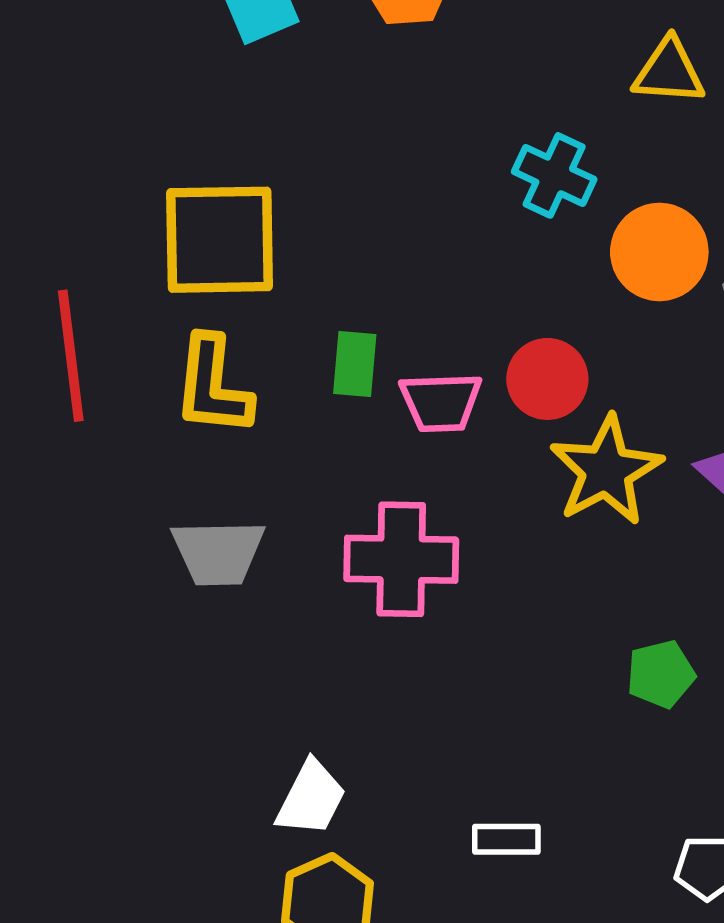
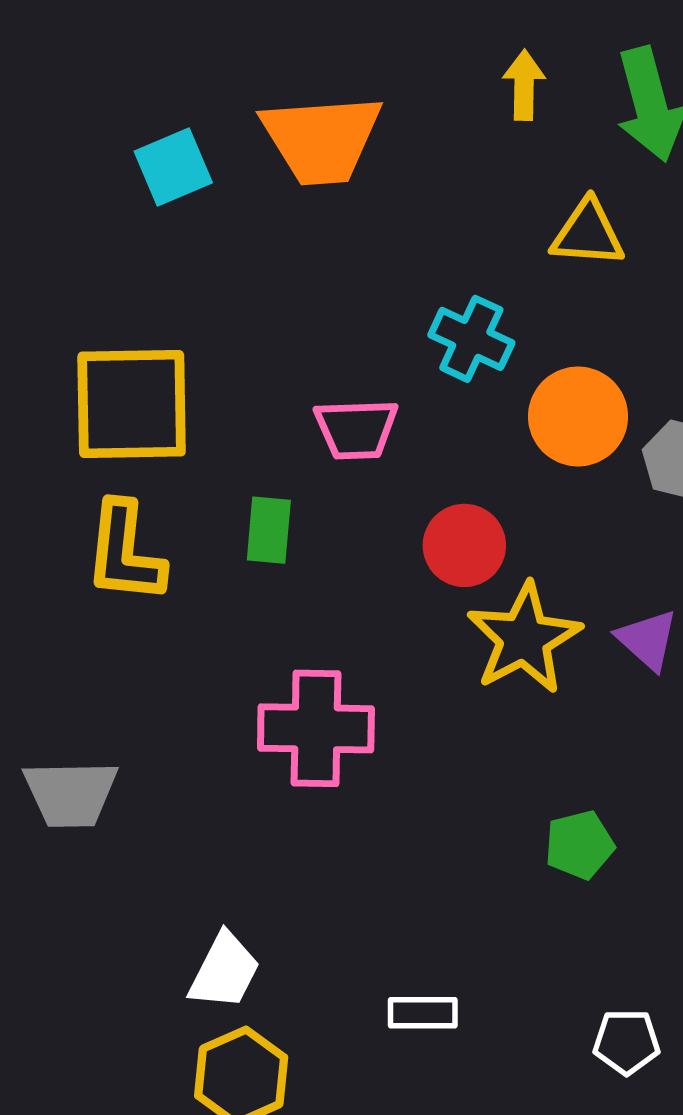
pink trapezoid: (441, 402) -> (356, 429), moved
gray trapezoid: (218, 552) -> (71, 794), moved

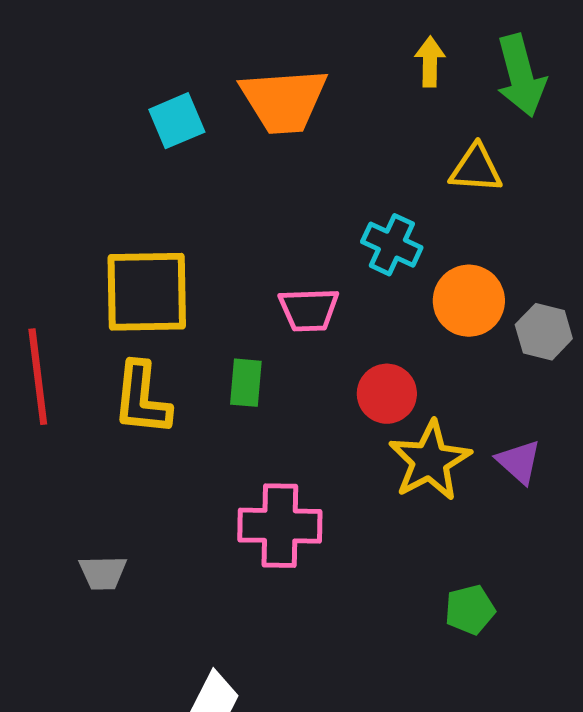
gray trapezoid: (71, 794) -> (103, 573), size x0.7

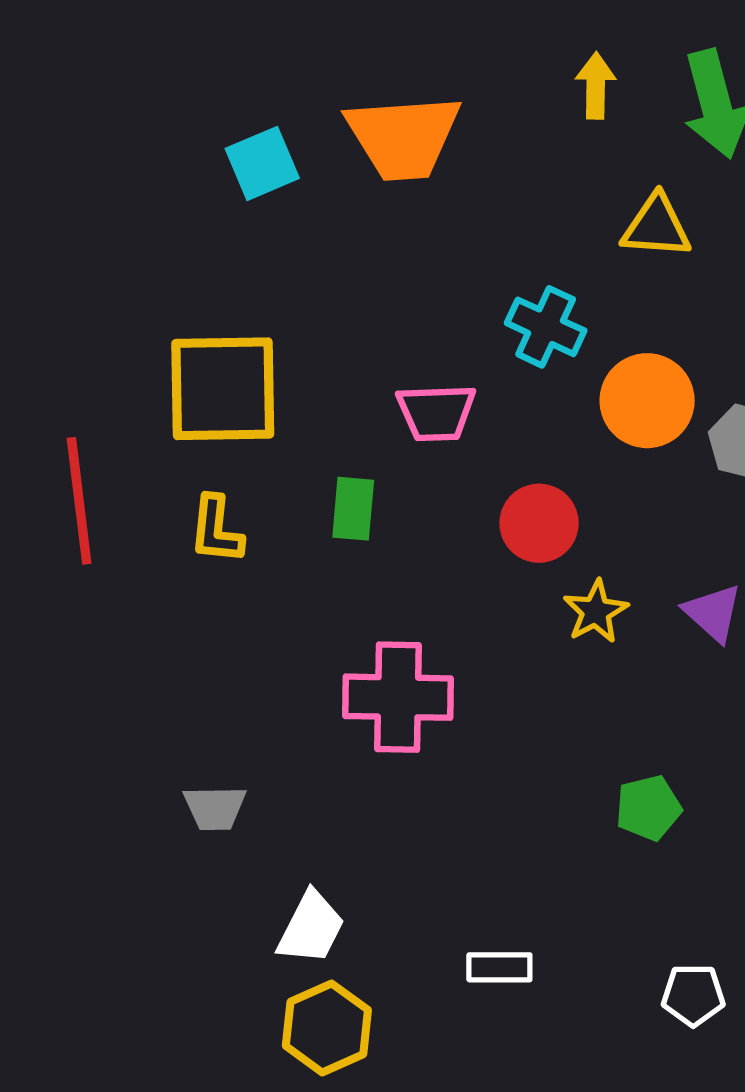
yellow L-shape: (142, 399) -> (216, 530), size x0.7
yellow star: (430, 461) -> (596, 611), size x0.6
gray trapezoid: (103, 573) -> (215, 808), moved

